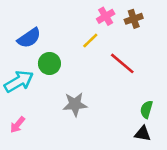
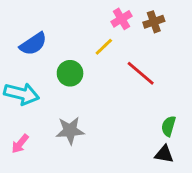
green circle: (49, 63) -> (70, 73), moved
cyan arrow: (19, 81) -> (22, 94), turned 44
gray star: (75, 104) -> (70, 131), moved

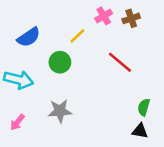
yellow line: (104, 47) -> (77, 36), moved

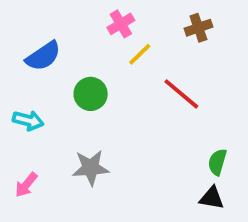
pink cross: (104, 16) -> (121, 24), moved
yellow line: (77, 36) -> (140, 54), moved
cyan arrow: (19, 80) -> (28, 120), size x0.7

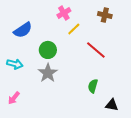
brown cross: (198, 28) -> (105, 15), turned 32
green semicircle: (217, 162) -> (93, 86), moved
gray star: (91, 168) -> (48, 73), moved, turned -30

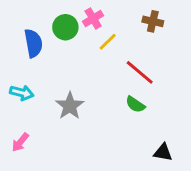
blue semicircle: (23, 30) -> (33, 43), turned -66
green circle: (48, 50) -> (65, 27), moved
green semicircle: (93, 86) -> (135, 104), moved, turned -72

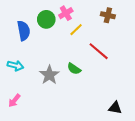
green semicircle: (135, 104) -> (74, 69), moved

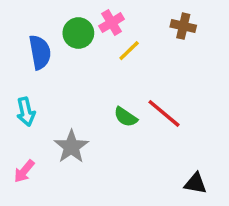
red line: (99, 51) -> (164, 113), moved
cyan arrow: (15, 66) -> (26, 112), turned 63
gray star: (49, 75) -> (71, 147), moved

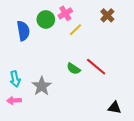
brown cross: (183, 26) -> (107, 15), turned 32
cyan arrow: (26, 112) -> (15, 79), moved
pink arrow: (24, 171) -> (14, 100), turned 48

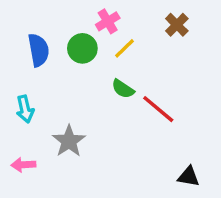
green circle: (46, 19) -> (82, 48), moved
green semicircle: (73, 69) -> (123, 89), moved
cyan arrow: (15, 79) -> (25, 109), moved

